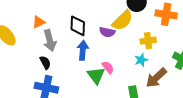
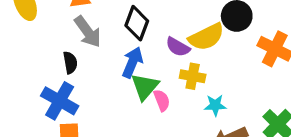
gray arrow: (50, 40) -> (88, 32), turned -40
yellow cross: (148, 41) -> (193, 76), moved
green triangle: (96, 75) -> (145, 87), moved

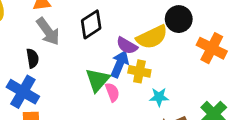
black diamond: (137, 23) -> (91, 24), turned 36
blue arrow: (132, 62) -> (120, 64), moved

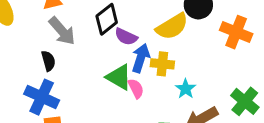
purple semicircle: (127, 46) -> (126, 37), moved
green triangle: (98, 80) -> (119, 77), turned -36
cyan star: (159, 97) -> (186, 89), turned -30

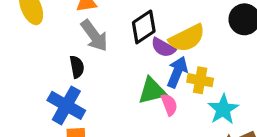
yellow semicircle: (172, 26) -> (187, 38), moved
green triangle: (119, 77) -> (152, 91), turned -48
cyan star: (186, 89) -> (223, 109), size x1.4

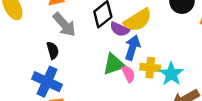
yellow cross: (200, 80) -> (150, 68), moved

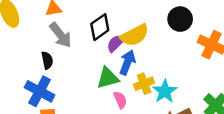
purple semicircle: (120, 29) -> (116, 43), turned 108
yellow cross: (150, 68) -> (144, 84), turned -30
pink semicircle: (128, 74) -> (120, 100), moved

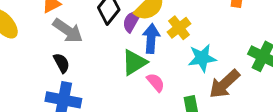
yellow cross: (144, 84) -> (179, 28), moved
cyan star: (165, 91) -> (202, 58), turned -30

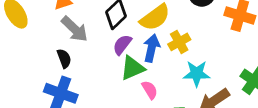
purple semicircle: (132, 21) -> (122, 45), moved

